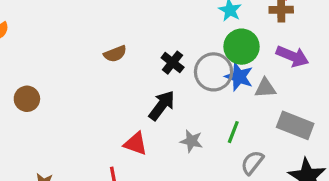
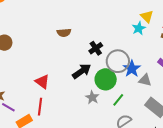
green circle: (242, 47) -> (106, 79), moved
red triangle: (136, 144) -> (42, 82), moved

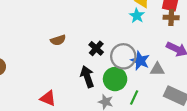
black arrow: (82, 71) -> (87, 77), turned -60

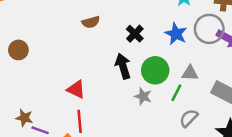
gray circle: (123, 56) -> (209, 29), moved
blue star: (140, 61) -> (176, 34), moved
gray triangle: (157, 69) -> (190, 73), moved

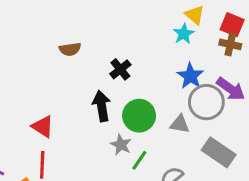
gray circle: (209, 29) -> (206, 102), moved
blue star: (176, 34) -> (190, 76), moved
green line: (176, 93) -> (139, 160), moved

